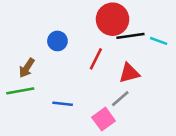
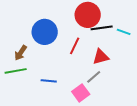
blue circle: (57, 41) -> (45, 32), size x1.6

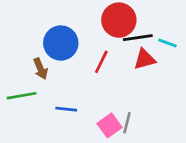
brown arrow: (21, 53) -> (41, 69), moved, turned -56
red triangle: (101, 57) -> (145, 59), moved
gray line: (94, 77) -> (127, 123), moved, turned -35

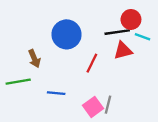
red circle: (119, 20) -> (131, 19), moved, size x0.7
blue circle: (61, 43) -> (67, 34), moved
red line: (101, 62) -> (92, 63), moved

